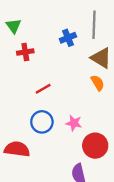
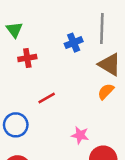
orange semicircle: (98, 83) -> (106, 91), turned -105
blue circle: (42, 122) -> (16, 125), moved

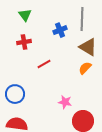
green triangle: (14, 30) -> (25, 15), moved
red line: (47, 98) -> (44, 64), moved

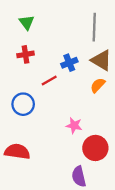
blue cross: (60, 30) -> (69, 63), moved
blue circle: (15, 94) -> (23, 104), moved

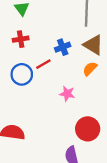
blue circle: (23, 104) -> (22, 74), moved
pink star: (74, 125) -> (67, 94), moved

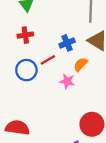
orange semicircle: (90, 69) -> (81, 64), moved
pink star: (67, 94) -> (67, 81), moved

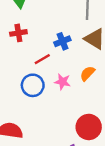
orange semicircle: (81, 64) -> (87, 73), moved
blue circle: (26, 70) -> (33, 85), moved

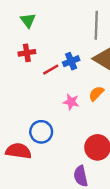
red line: (42, 59) -> (51, 70), moved
blue circle: (33, 85) -> (41, 132), moved

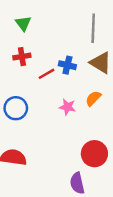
blue cross: (71, 61) -> (67, 65), turned 35
blue circle: (41, 132) -> (16, 108), moved

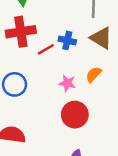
red cross: (22, 57) -> (21, 32), size x1.6
red circle: (94, 154) -> (75, 115), moved

